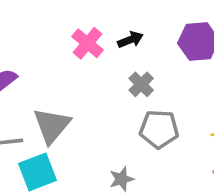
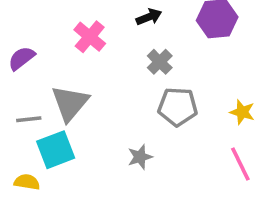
pink cross: (88, 43) -> (90, 37), moved

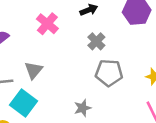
gray triangle: (70, 103) -> (34, 70), size x0.7
cyan square: (56, 150) -> (23, 103), turned -32

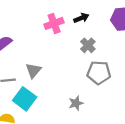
pink cross: (47, 24) -> (54, 23), moved, turned 30

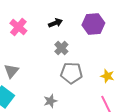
pink cross: (54, 23) -> (18, 27), moved, turned -30

